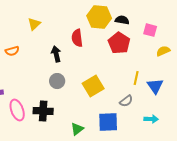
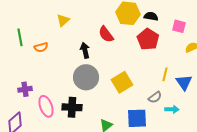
red semicircle: (77, 38) -> (106, 34), turned -30
gray circle: (57, 81) -> (86, 77), size x1.6
cyan arrow: (151, 119) -> (172, 109), moved

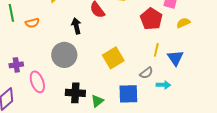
red pentagon: (148, 39) -> (151, 19), moved
gray circle: (86, 77) -> (64, 55), moved
black cross: (72, 107) -> (75, 93), moved

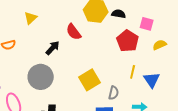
black arrow: (76, 26) -> (53, 48), turned 56
gray semicircle: (146, 73) -> (114, 93), moved, turned -40

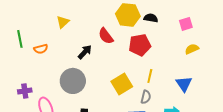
pink square: (147, 24) -> (186, 24), moved, turned -32
red pentagon: (128, 41) -> (140, 45), moved, turned 30
yellow line: (133, 72) -> (150, 76), moved

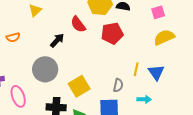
yellow semicircle: (192, 49) -> (164, 37), size x1.5
yellow line: (150, 76) -> (136, 69), moved
yellow square: (122, 84) -> (79, 86), moved

